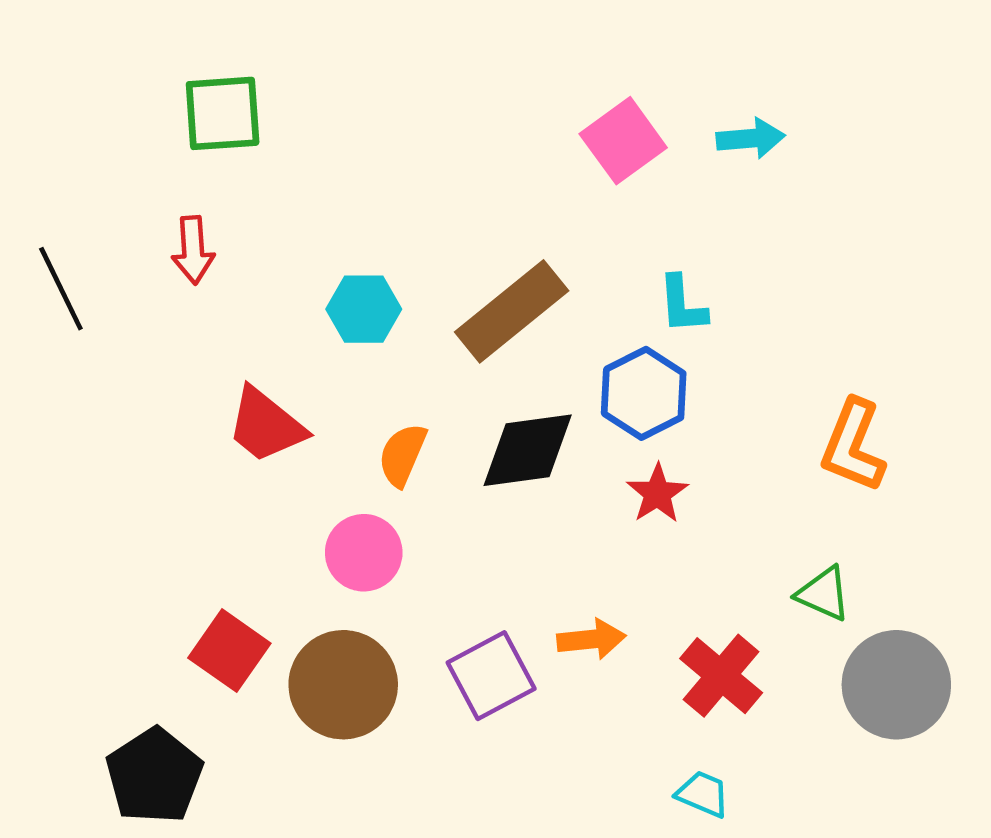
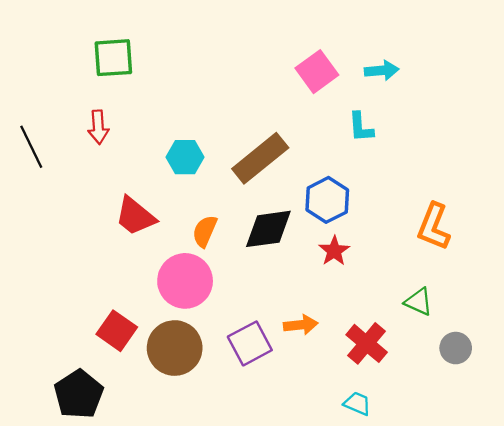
cyan L-shape: (682, 305) -> (361, 127), moved
pink circle: (364, 553) -> (185, 281), size x1.4
gray circle: (896, 685) -> (456, 348), size x0.6

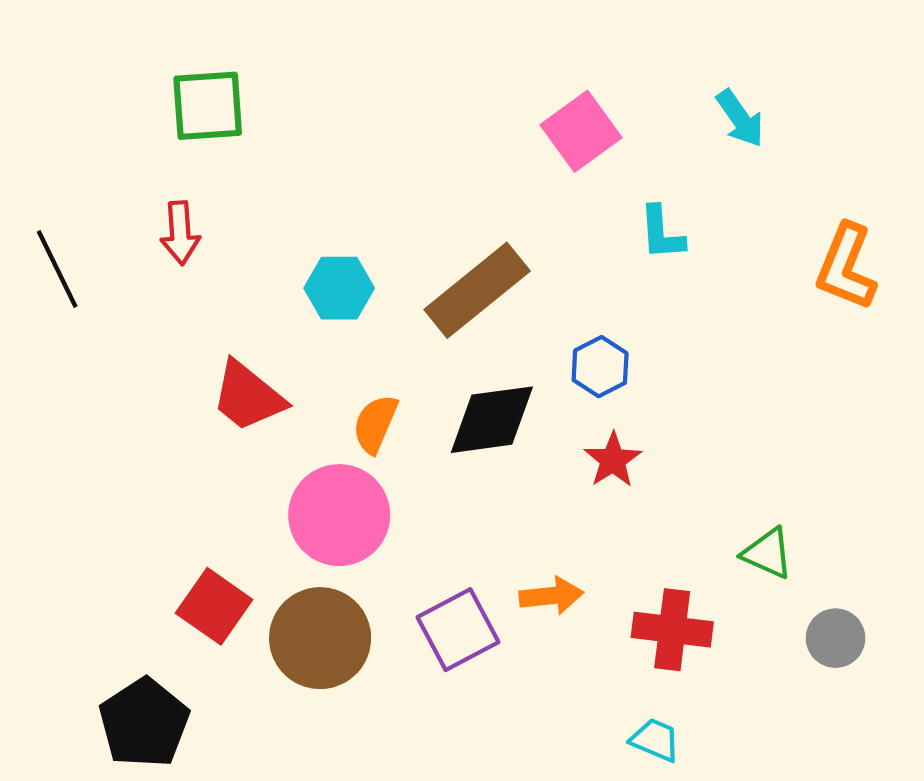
cyan arrow: (382, 70) -> (740, 118), moved, turned 60
blue hexagon: (327, 200) -> (600, 367), size x0.7
orange L-shape: (434, 227) -> (846, 267), moved
red cross: (367, 343) -> (672, 630), turned -33

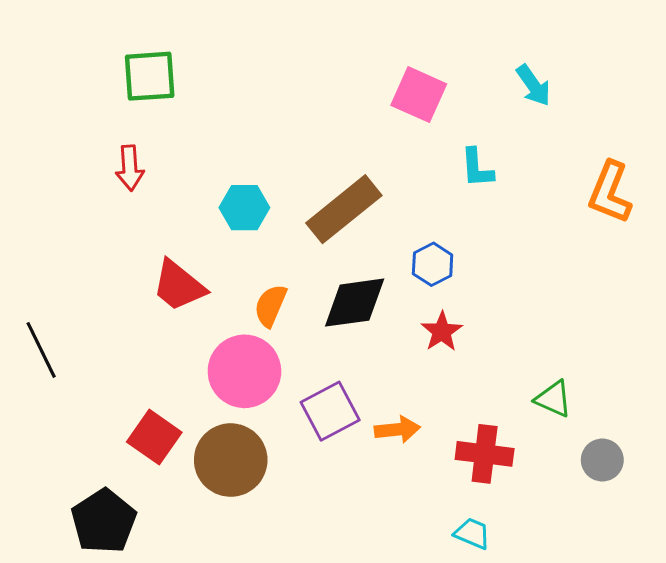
pink square: (581, 131) -> (419, 95), turned -30
black line: (57, 269) -> (41, 350), moved
purple square: (458, 630) -> (330, 411), moved

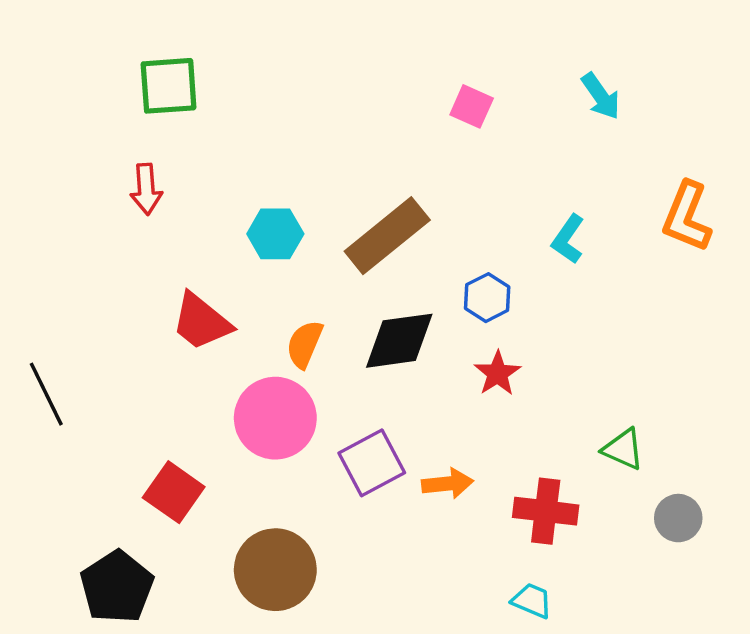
pink square: (419, 95) -> (472, 106), size x0.7
cyan L-shape: (477, 168) -> (568, 239), moved, turned 39
brown circle: (231, 460) -> (275, 570), moved

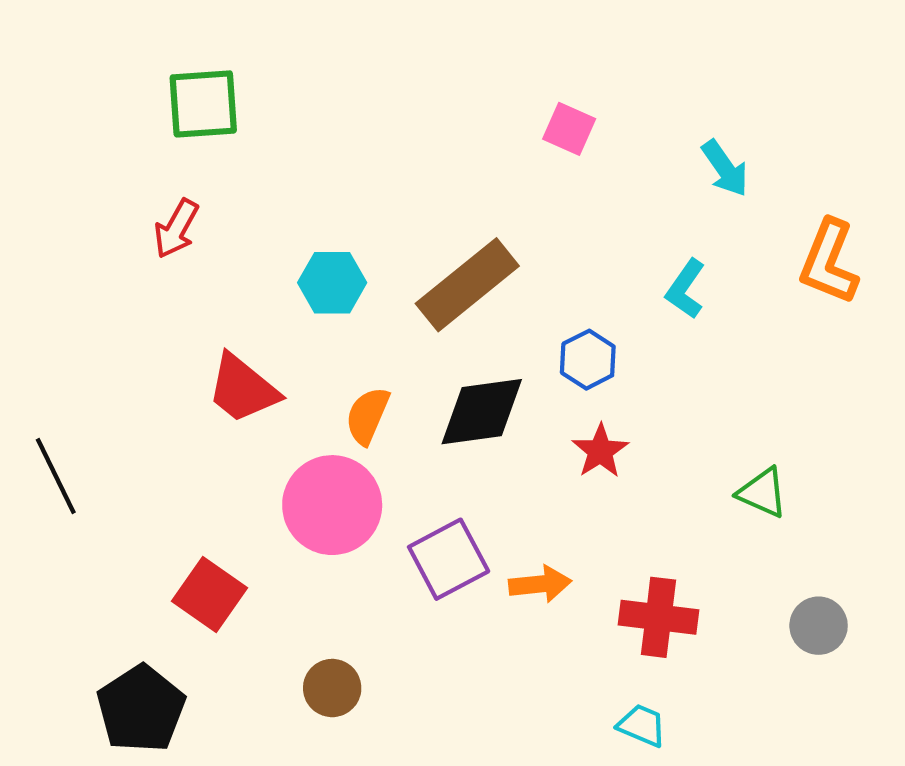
cyan arrow: (601, 96) -> (725, 168), moved
red arrow: (146, 189) -> (176, 229), turned 33
green triangle: (623, 449) -> (762, 493), moved
brown circle: (275, 570) -> (332, 688), size x0.6

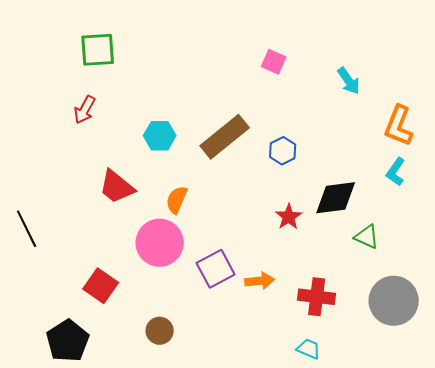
cyan L-shape: (686, 289) -> (396, 172), moved
blue hexagon: (588, 360) -> (283, 151), moved
black diamond: (482, 412) -> (336, 198), moved
gray circle: (819, 626) -> (394, 301), size x1.8

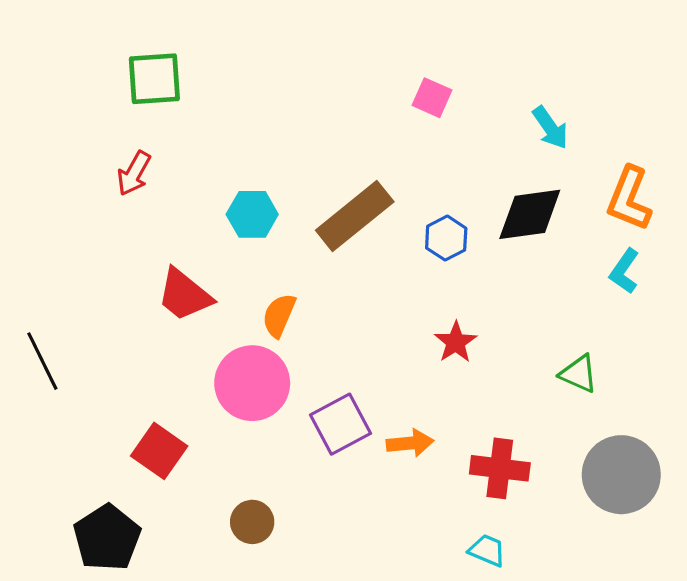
black diamond: (336, 198) -> (530, 214), moved

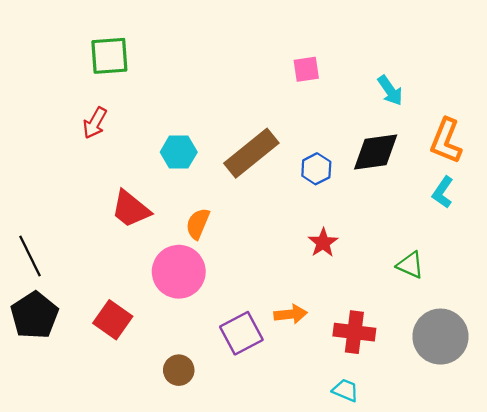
pink square: (432, 98) -> (306, 69), turned -32
purple square: (341, 424) -> (241, 333), moved
black pentagon: (107, 538) -> (34, 315), moved

